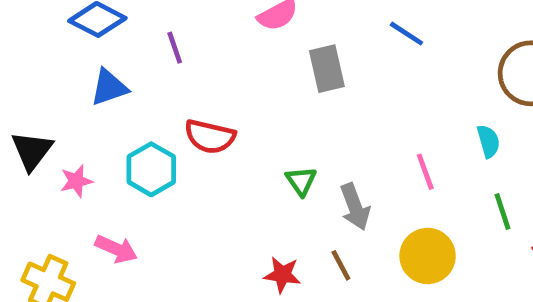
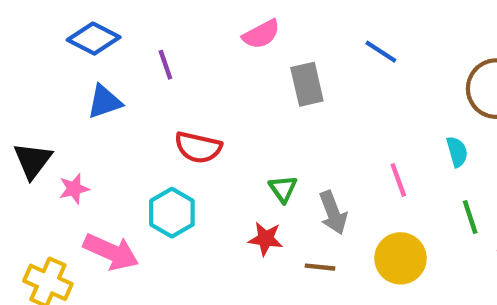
cyan hexagon: (151, 169) -> (172, 213), moved
pink arrow: (116, 249) -> (111, 252), size x1.4
brown line: (341, 265) -> (320, 267), turned -56
red star: (282, 275) -> (266, 239), moved

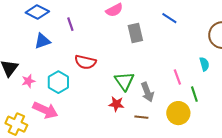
green triangle: (283, 189) -> (124, 81), size x1.5
cyan hexagon: (172, 213) -> (58, 82), moved
green line: (470, 217) -> (194, 94), moved

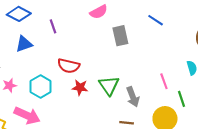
red star: (116, 104) -> (80, 88), moved

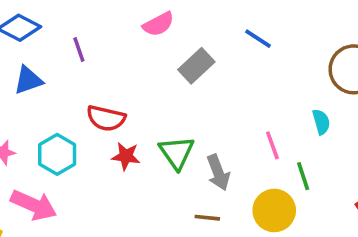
gray rectangle: (120, 36) -> (196, 66), turned 60

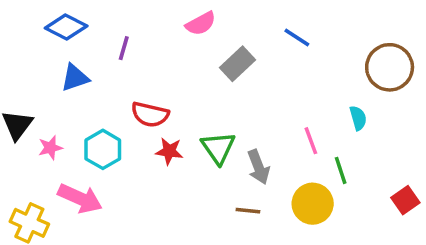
purple line: (79, 49) -> (124, 48), turned 35

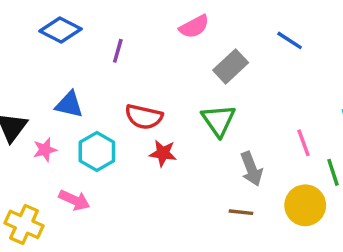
blue triangle: (75, 78) -> (69, 105), moved, turned 32
green triangle: (218, 148) -> (218, 120), moved
pink arrow: (80, 198) -> (74, 200), size x0.7

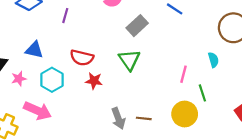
pink line: (303, 143) -> (184, 74), turned 35
gray arrow: (251, 169) -> (118, 118), moved
pink arrow: (74, 200) -> (38, 111), size x1.4

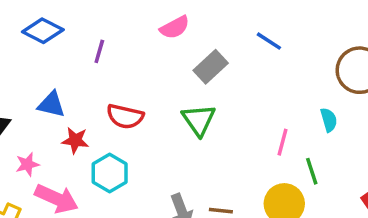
pink star: (19, 79) -> (27, 164), moved
cyan hexagon: (52, 80) -> (110, 173), moved
red star: (94, 81) -> (75, 140), moved

